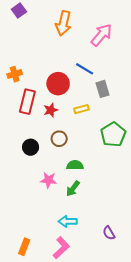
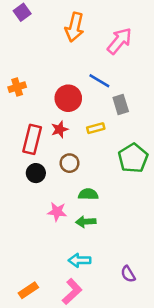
red rectangle: (27, 102) -> (32, 139), moved
green arrow: (73, 188) -> (86, 222), turned 49
orange rectangle: (24, 247) -> (28, 290), turned 35

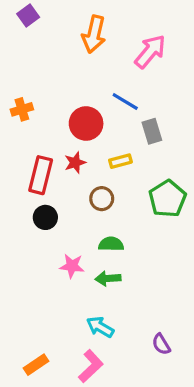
brown circle: (70, 163) -> (102, 199), moved
cyan arrow: (79, 260) -> (100, 327), turned 30

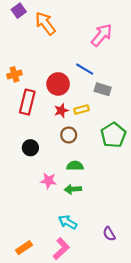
orange arrow: (94, 34) -> (45, 23), moved, turned 130
gray rectangle: (152, 131) -> (103, 89), turned -56
red star: (75, 163) -> (61, 111), moved
red rectangle: (41, 175) -> (27, 102), moved

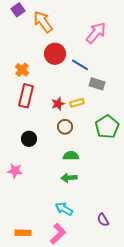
orange cross: (14, 74) -> (22, 70), moved, turned -32
red circle: (58, 84) -> (55, 54), moved
pink star: (48, 181) -> (15, 171), moved
orange rectangle: (24, 248) -> (23, 233), turned 35

